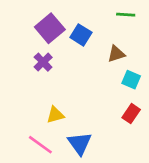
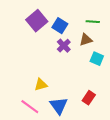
green line: (126, 15) -> (93, 22), moved
purple cross: (43, 62) -> (64, 46), moved
red rectangle: (131, 114) -> (89, 98), moved

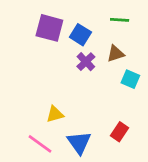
purple square: (37, 21) -> (49, 28), turned -35
green line: (93, 22) -> (120, 20), moved

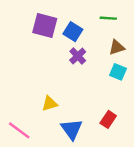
brown triangle: (115, 54) -> (117, 47), moved
pink line: (40, 144) -> (19, 130), moved

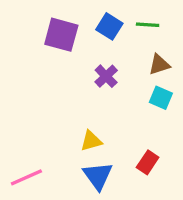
blue square: (73, 32) -> (109, 26), moved
yellow triangle: (50, 104) -> (91, 141), moved
pink line: (19, 130) -> (26, 177), turned -60

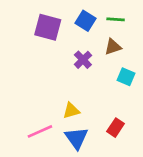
brown triangle: (159, 65) -> (113, 47), moved
pink line: (26, 177) -> (40, 131), moved

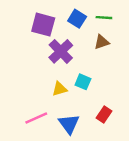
purple cross: (83, 60) -> (61, 51), moved, size x1.5
cyan square: (126, 77) -> (83, 82), moved
yellow triangle: (71, 111) -> (60, 89), moved

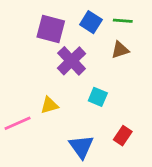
yellow triangle: (60, 89) -> (49, 105), moved
pink line: (36, 118) -> (18, 123), moved

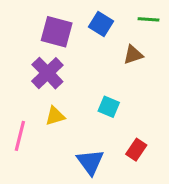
green line: (123, 21) -> (148, 19), moved
purple cross: (72, 61) -> (47, 73), moved
pink line: (18, 123) -> (20, 136), turned -52

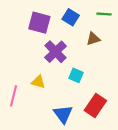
purple cross: (47, 73) -> (56, 52), moved
yellow triangle: (55, 116) -> (38, 82), turned 32
red rectangle: (136, 150) -> (95, 106), size x1.5

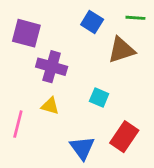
purple square: (39, 23) -> (26, 33), moved
brown triangle: (93, 39) -> (121, 50), size x1.5
purple cross: (56, 52) -> (52, 67), moved, turned -30

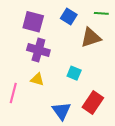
purple square: (26, 33) -> (33, 22), moved

